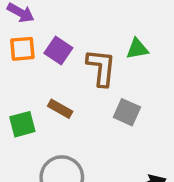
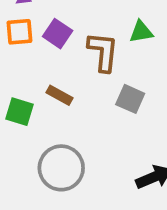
green square: (22, 124) -> (19, 112), turned 32

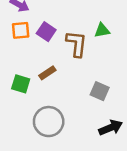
brown rectangle: (59, 95) -> (47, 73), turned -63
gray square: (130, 99) -> (100, 91), moved

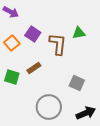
orange square: (21, 30) -> (12, 43), moved, turned -35
gray circle: (49, 122) -> (49, 107), moved

